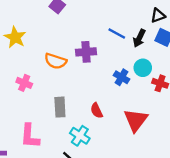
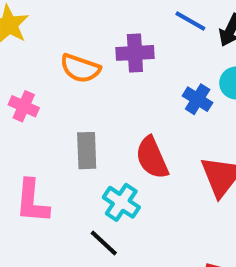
red semicircle: (97, 111) -> (152, 158), size x1.5

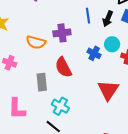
blue line: (190, 21) -> (88, 16), turned 56
red semicircle: (152, 158) -> (63, 67), moved

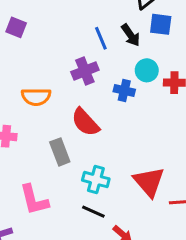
black arrow: (108, 19) -> (131, 35), turned -42
purple cross: (62, 33) -> (85, 71), moved
red triangle: (108, 90) -> (149, 182), moved

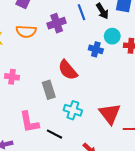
purple cross: (85, 71) -> (57, 23), moved
orange semicircle: (36, 97) -> (26, 31), moved
black line: (93, 212) -> (54, 134), moved

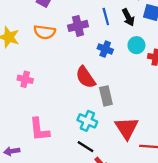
blue cross: (96, 49) -> (105, 49), moved
gray rectangle: (49, 90) -> (106, 96), moved
black line: (54, 134) -> (85, 147), moved

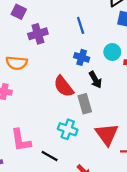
black arrow: (128, 17) -> (95, 80), moved
purple cross: (78, 26) -> (38, 34), moved
orange semicircle: (45, 32) -> (17, 63), moved
black line: (85, 147) -> (50, 156), moved

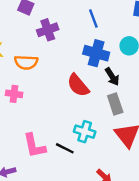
blue cross: (82, 57) -> (96, 53), size x1.5
gray rectangle: (85, 104) -> (115, 104), moved
black line: (50, 156) -> (65, 148), moved

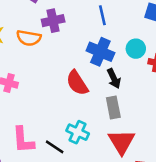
orange semicircle: (26, 62) -> (29, 38), moved

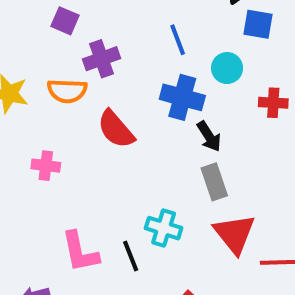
cyan circle: (136, 49) -> (227, 68), moved
red semicircle: (77, 83) -> (116, 129), moved
black line: (55, 147) -> (131, 256), turned 42

